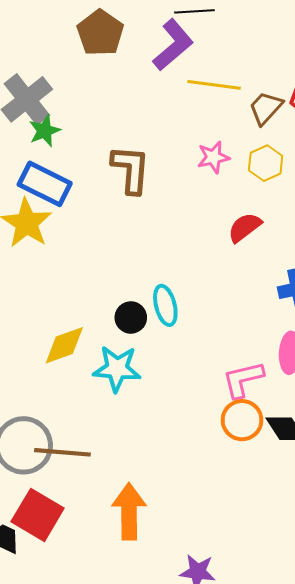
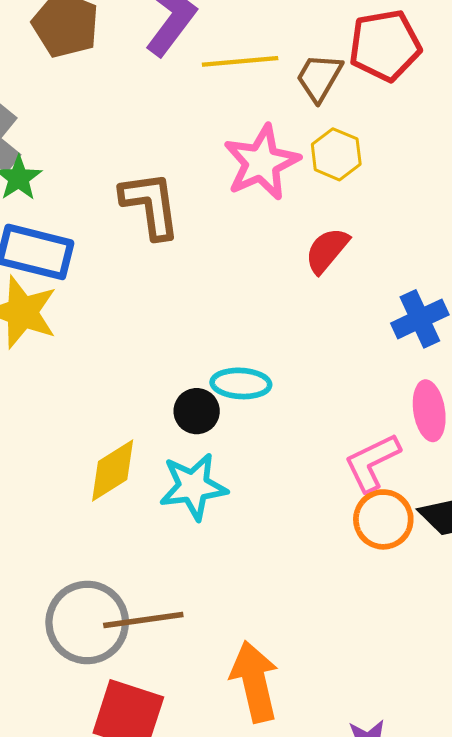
pink star: (213, 157) -> (262, 162), size x1.6
cyan ellipse: (165, 305) -> (241, 383), turned -60

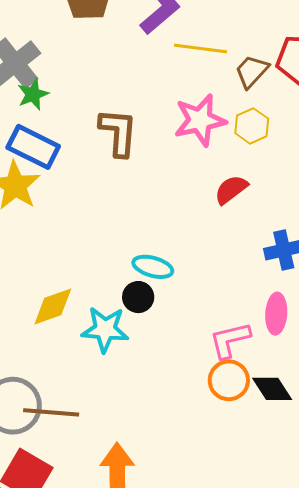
black circle: (197, 411) -> (138, 297), moved

